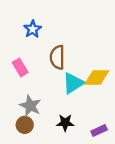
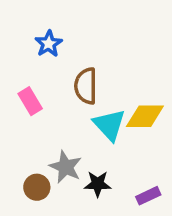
cyan triangle: (73, 83) -> (109, 125), turned -40
gray star: (30, 106) -> (66, 167), moved

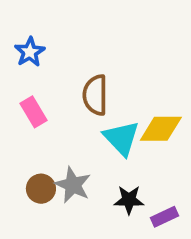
blue star: (49, 44) -> (30, 52), moved
black star: (98, 184) -> (129, 200), moved
brown circle: (37, 187) -> (41, 189), moved

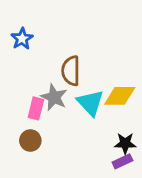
pink rectangle: (33, 112) -> (36, 108), moved, turned 45
gray star: (73, 185) -> (54, 97), moved
black star: (129, 200) -> (125, 143), moved

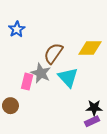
brown semicircle: (71, 71) -> (53, 53), turned 35
yellow diamond: (120, 96) -> (90, 48), moved
brown circle: (30, 141) -> (10, 106), moved

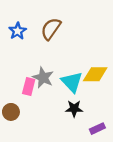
yellow diamond: (90, 48) -> (95, 74), moved
brown semicircle: (53, 53) -> (51, 29), moved
black star: (94, 108) -> (74, 109), moved

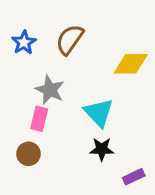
yellow diamond: (95, 74) -> (131, 64), moved
gray star: (43, 78) -> (50, 90), moved
brown circle: (11, 112) -> (28, 154), moved

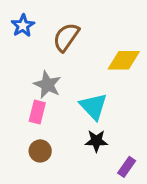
blue star: (24, 42) -> (23, 26), moved
brown circle: (28, 154) -> (40, 151), moved
purple rectangle: (134, 177) -> (127, 167), turned -30

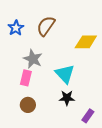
blue star: (23, 26) -> (16, 28), moved

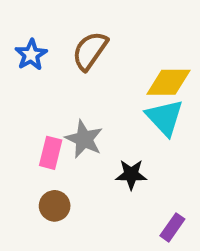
gray star: (33, 59) -> (84, 139), moved
cyan triangle: (65, 74) -> (165, 118), moved
black star: (67, 98) -> (131, 174), moved

